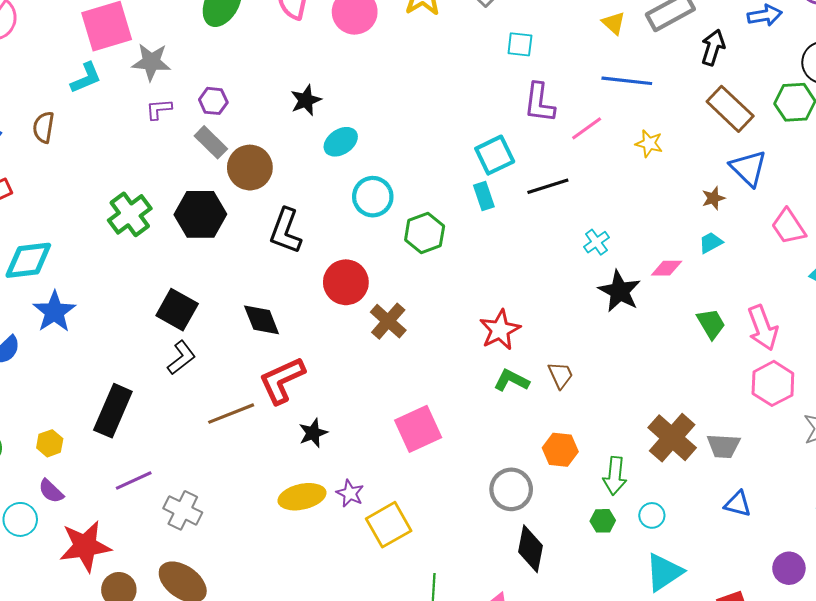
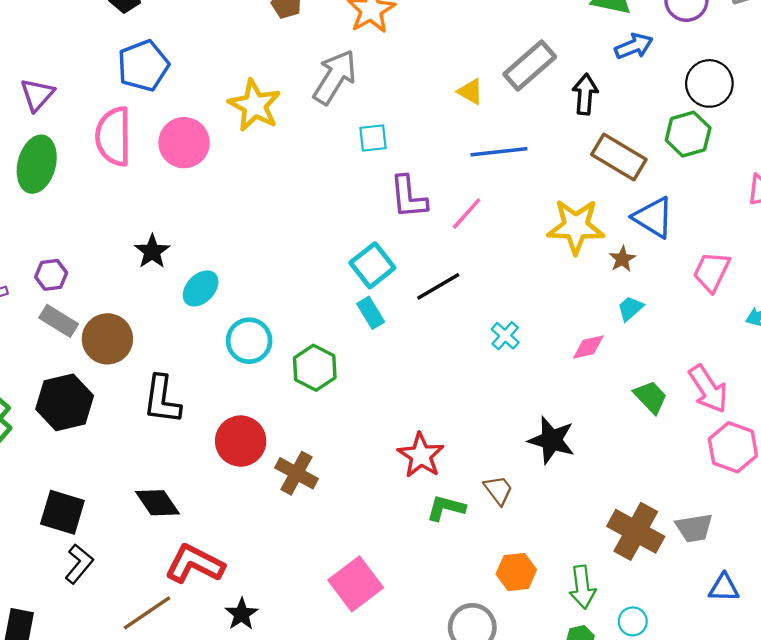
yellow star: (649, 143) -> (576, 226), moved, size x1.8
pink trapezoid: (788, 227) -> (712, 272), turned 72
black star: (620, 291) -> (552, 440), moved
red L-shape: (282, 380) -> (195, 564), turned 64

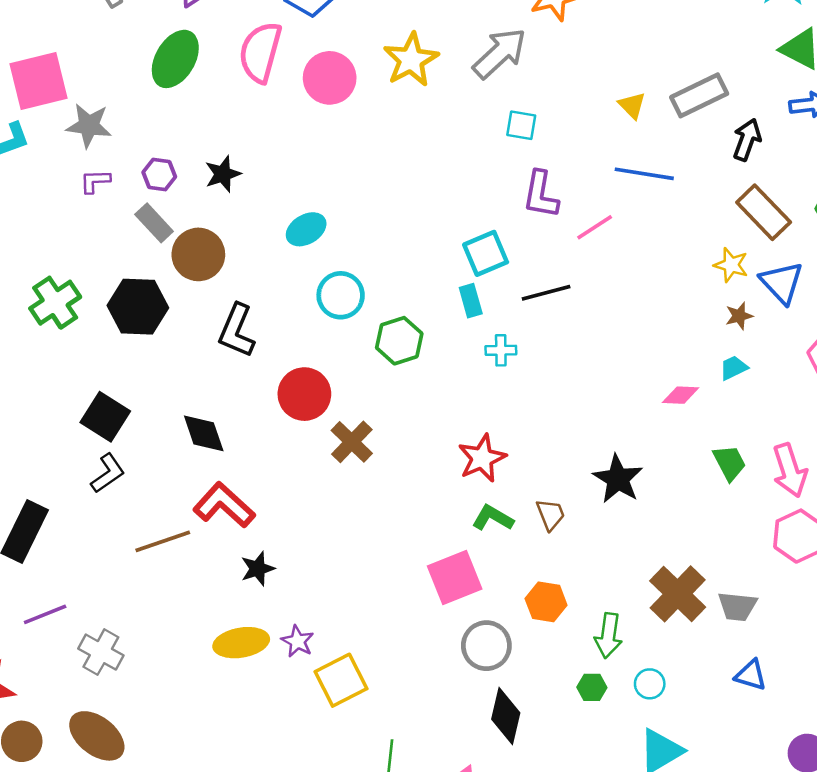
yellow star: (576, 226) -> (731, 265), moved, size x0.6
black star: (152, 252) -> (223, 174), moved
cyan cross: (505, 336) -> (501, 350), moved, turned 32
pink square: (356, 584) -> (455, 577), moved

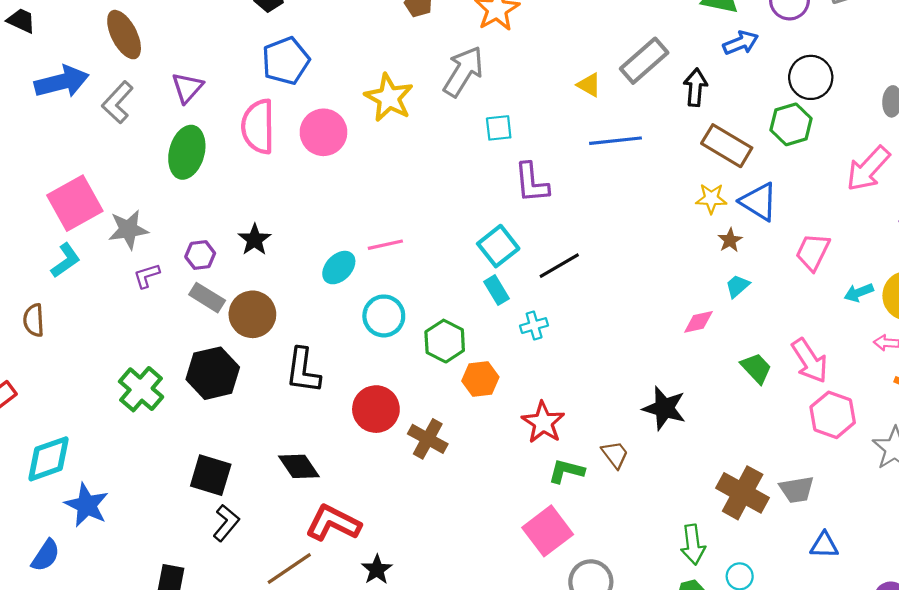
pink line: (595, 227) -> (385, 245), moved, turned 36
orange hexagon: (546, 602) -> (480, 379), moved

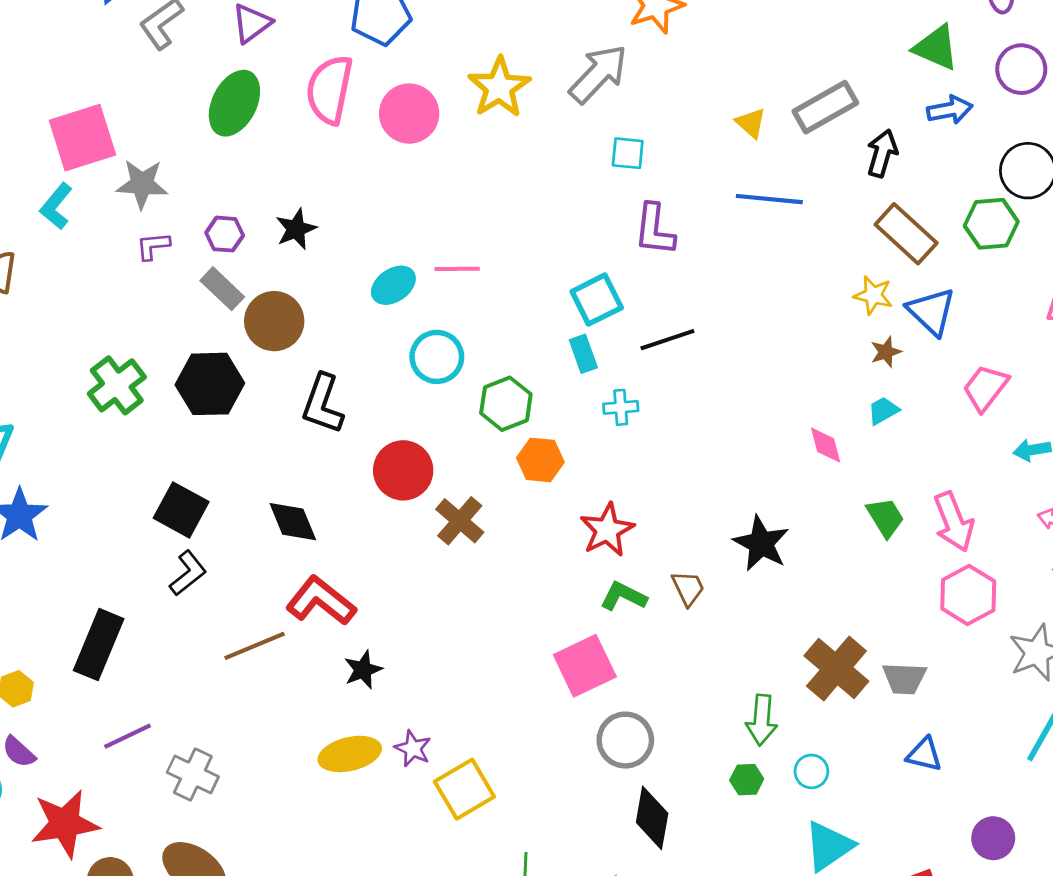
cyan L-shape: (66, 260) -> (56, 206), turned 153
pink diamond: (698, 322) -> (826, 445), turned 76

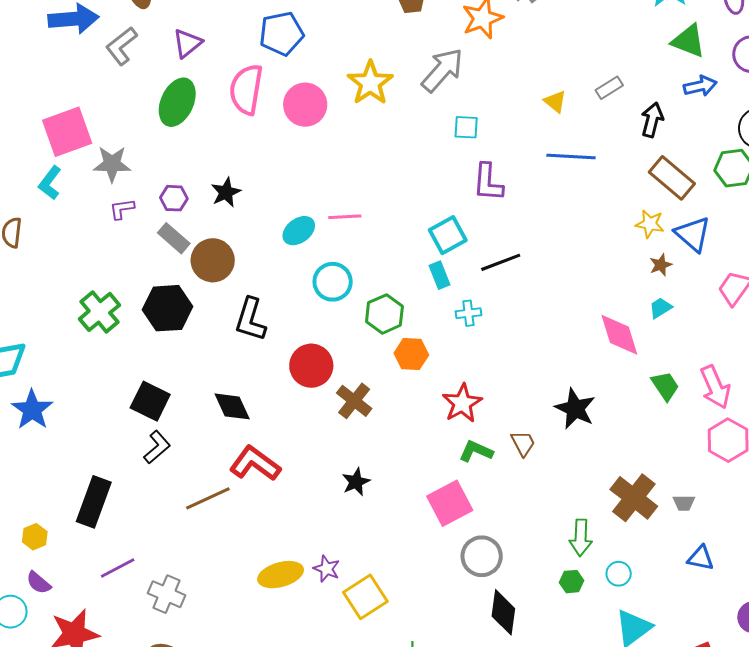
gray rectangle: (825, 107) -> (609, 88), size x0.6
pink diamond: (826, 445) -> (619, 335), size x1.6
black star: (363, 670) -> (356, 482), moved
gray trapezoid: (904, 678) -> (684, 503), size x0.7

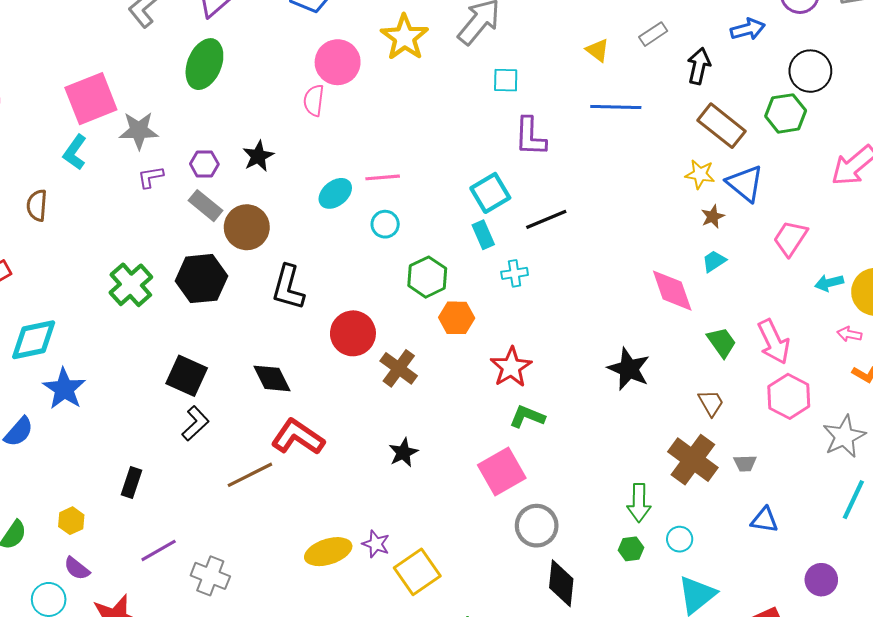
pink semicircle: (246, 89) -> (314, 100), moved, size x0.6
cyan circle: (333, 282) -> (385, 224), moved, size x0.7
brown trapezoid: (523, 443) -> (711, 403), moved
black rectangle: (94, 502) -> (132, 483), size x0.6

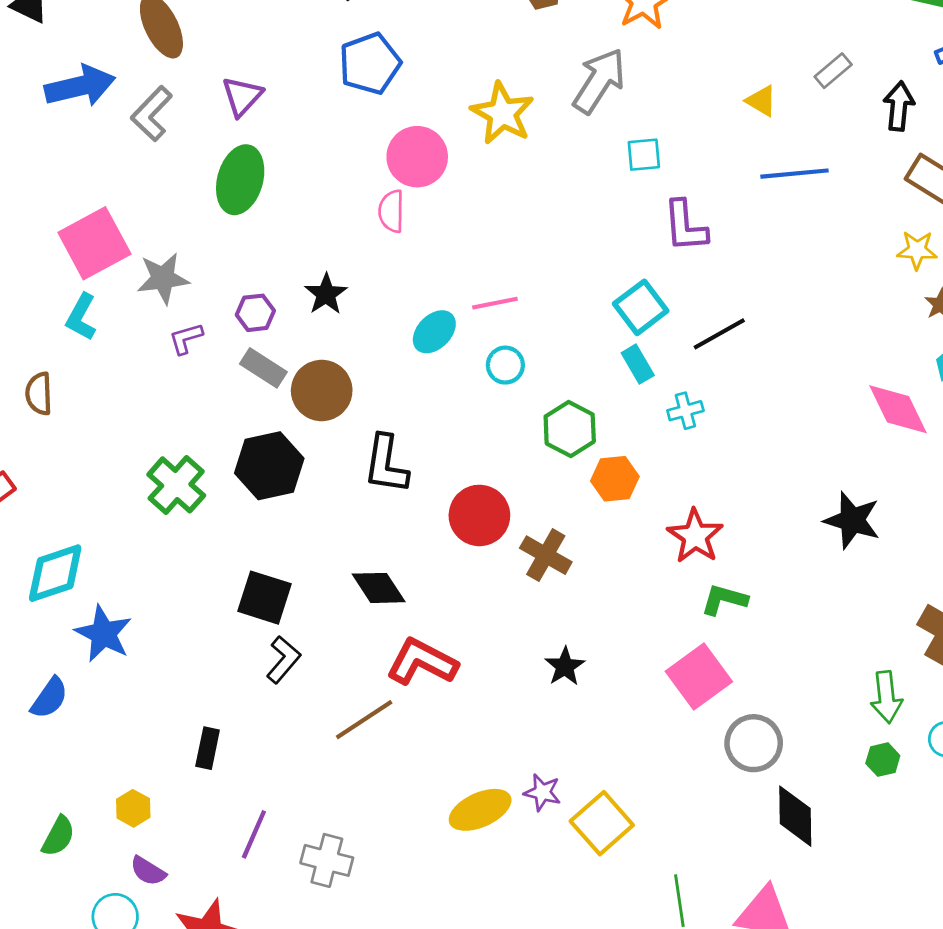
purple line: (159, 550) -> (254, 834), turned -30

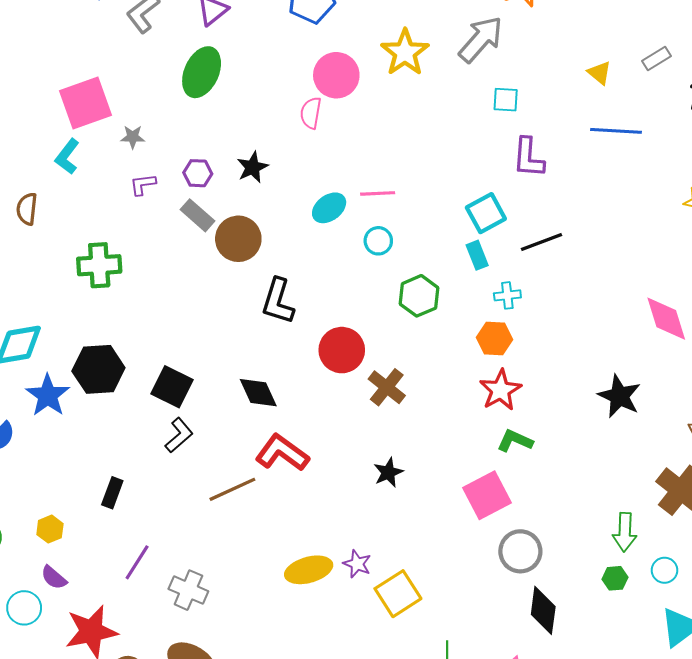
gray star: (163, 278) -> (133, 137), size x0.6
black hexagon: (269, 466) -> (98, 369), moved
orange hexagon: (615, 479) -> (495, 338), moved
green cross: (176, 485) -> (99, 265), moved, turned 36

